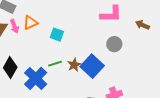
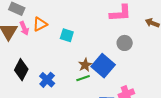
green line: (55, 64) -> (83, 78), moved
blue cross: (36, 78) -> (47, 80), size x0.7

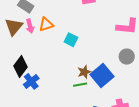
blue cross: (47, 80) -> (31, 81), moved

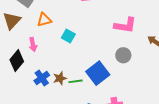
pink arrow: (30, 26) -> (33, 45), moved
brown star: (84, 72) -> (60, 78), moved
blue cross: (31, 81) -> (42, 78), moved

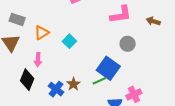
cyan square: (68, 36) -> (69, 41), turned 32
pink arrow: (33, 45) -> (38, 60), turned 32
green line: (76, 81) -> (99, 81), moved

